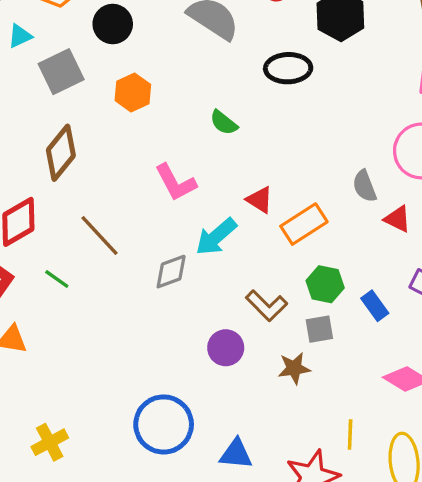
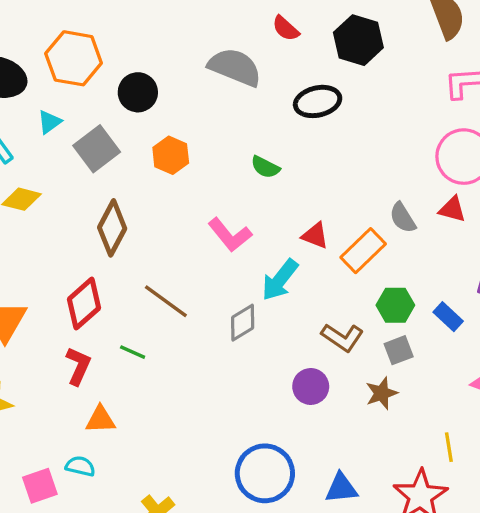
gray semicircle: (365, 186) -> (403, 218), moved
red triangle: (398, 219) -> (452, 209), moved

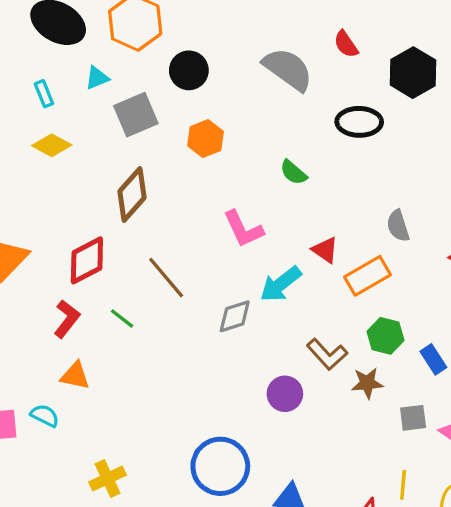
gray semicircle: (403, 218) -> (398, 226), moved
gray square: (399, 350) -> (413, 418), moved
brown star: (381, 393) -> (367, 383), moved

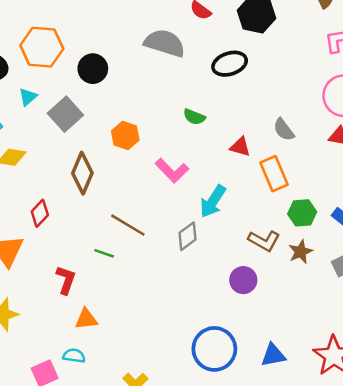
orange hexagon: (205, 139) -> (125, 135), moved
red triangle: (325, 250) -> (240, 147), moved
red diamond: (87, 260) -> (40, 213), moved, size x0.7
orange rectangle: (367, 276) -> (274, 174), turned -64
green line: (122, 318) -> (104, 253), moved

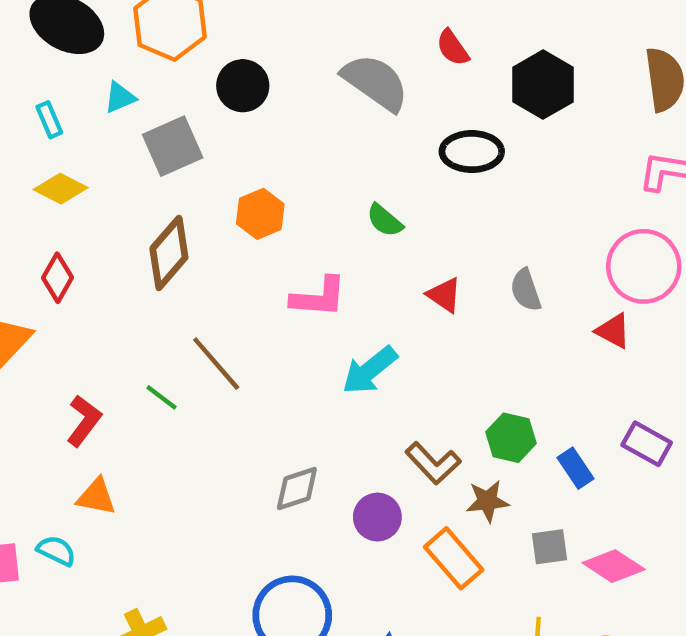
pink L-shape: (172, 171) -> (319, 297), turned -60
orange rectangle: (274, 174) -> (454, 558), moved, turned -36
red diamond: (40, 213) -> (58, 278), moved, turned -32
gray diamond: (187, 236) -> (297, 488), moved

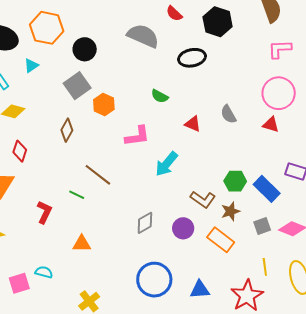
gray square: (173, 146) -> (77, 86), moved
brown diamond: (169, 253) -> (67, 130), size x0.7
blue rectangle: (576, 468) -> (267, 189), size x1.5
orange triangle: (96, 497) -> (82, 244), moved

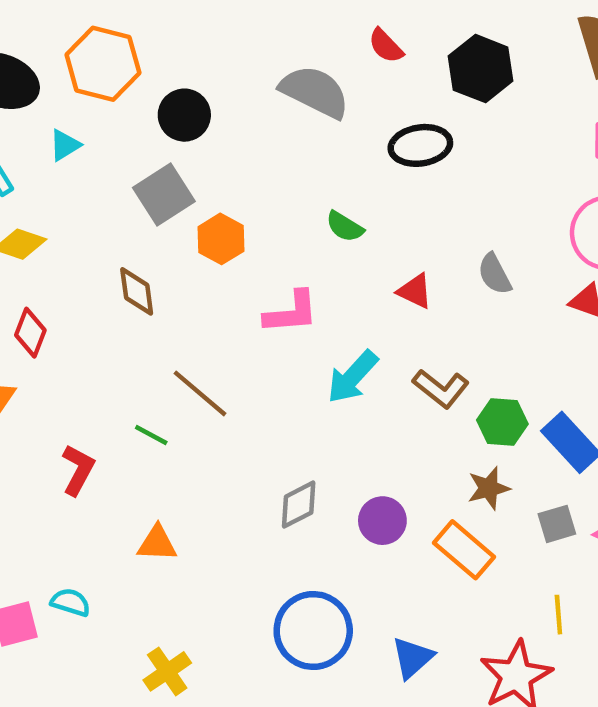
brown diamond: (67, 130) -> (137, 291), turned -40
brown L-shape: (203, 199) -> (441, 388), moved
blue triangle: (200, 290) -> (412, 658), turned -40

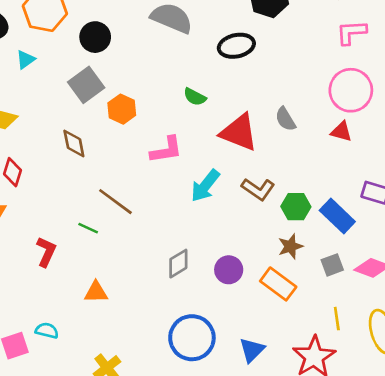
red triangle: (415, 291) -> (239, 132), size x1.8

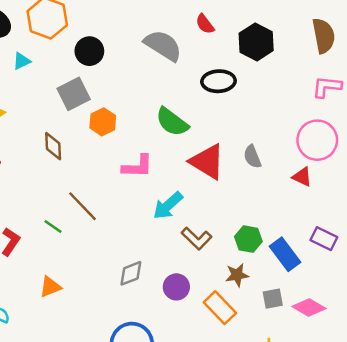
green semicircle: (195, 97) -> (172, 122), size x1.6
brown L-shape: (258, 189) -> (196, 238), moved
orange triangle: (96, 292) -> (50, 287), turned -30

